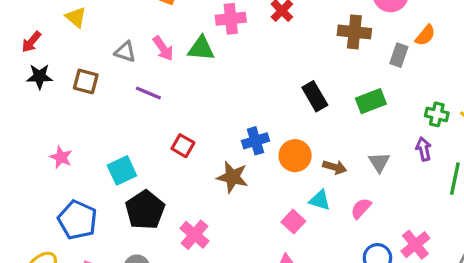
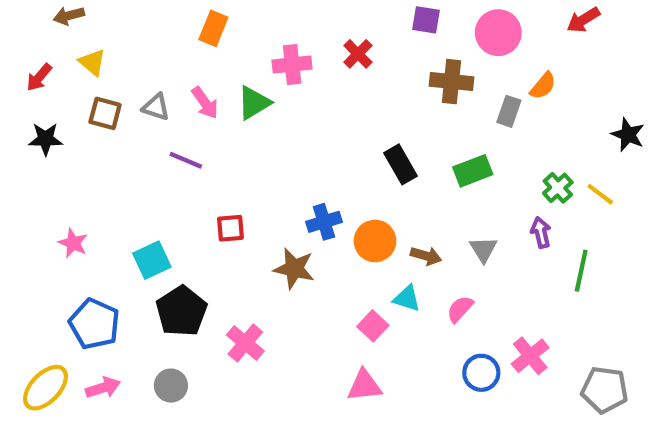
red arrow: (31, 42) -> (39, 77), moved
green triangle: (201, 48) -> (254, 103), turned -36
brown square: (86, 81) -> (105, 113), moved
green cross: (437, 114) -> (558, 188), turned 35
red square: (183, 146) -> (230, 228), turned -35

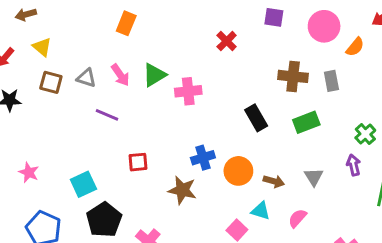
pink cross: (292, 65) -> (188, 91), moved
brown cross: (452, 82) -> (293, 76), moved
orange semicircle: (543, 86) -> (355, 47), moved
gray rectangle: (509, 111) -> (331, 81), turned -30

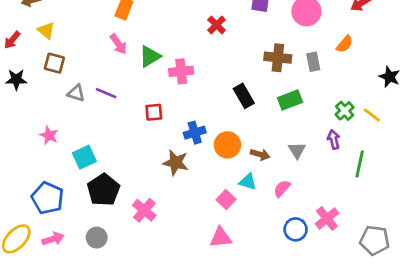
orange semicircle: (355, 47) -> (345, 44), moved
pink arrow: (120, 75) -> (118, 44), moved
gray triangle: (86, 78) -> (76, 93), moved
red square: (138, 162) -> (154, 112), moved
pink star: (29, 172) -> (49, 135), moved

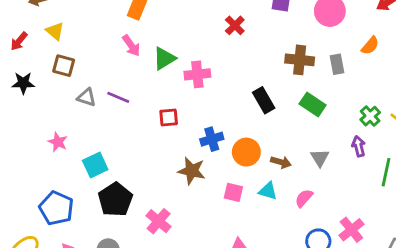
green rectangle: (290, 100) -> (313, 105), turned 55
pink square: (226, 199) -> (233, 192), moved, turned -30

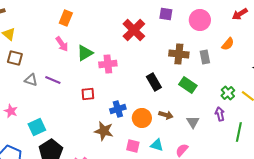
red cross: (235, 25) -> (134, 30), size x1.6
brown arrow: (281, 162) -> (166, 115), moved

